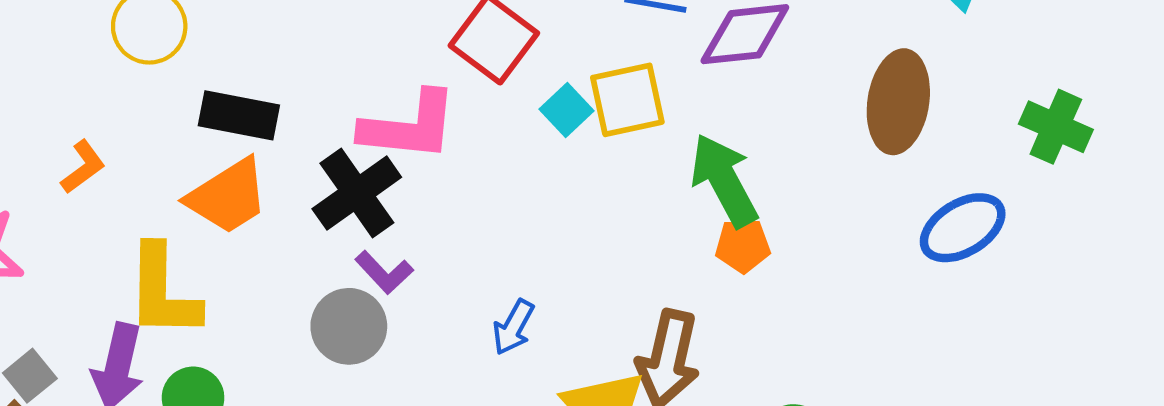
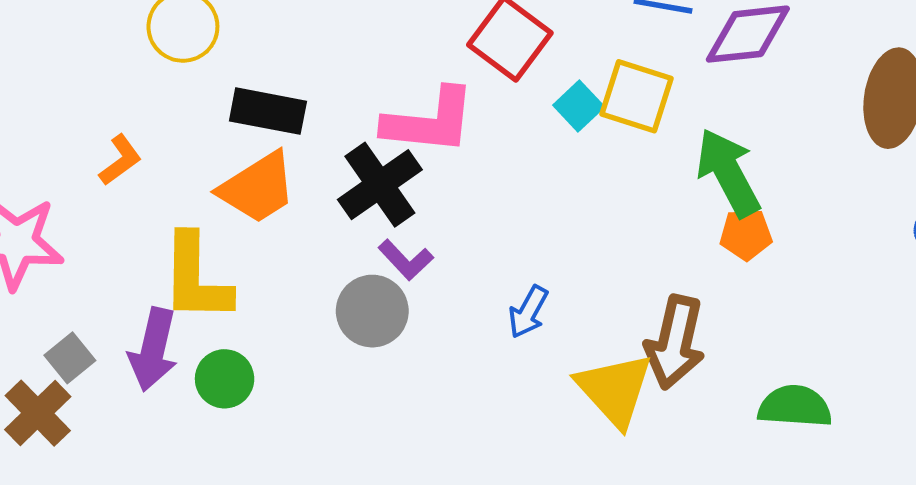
yellow square: (627, 100) -> (636, 96), turned 30

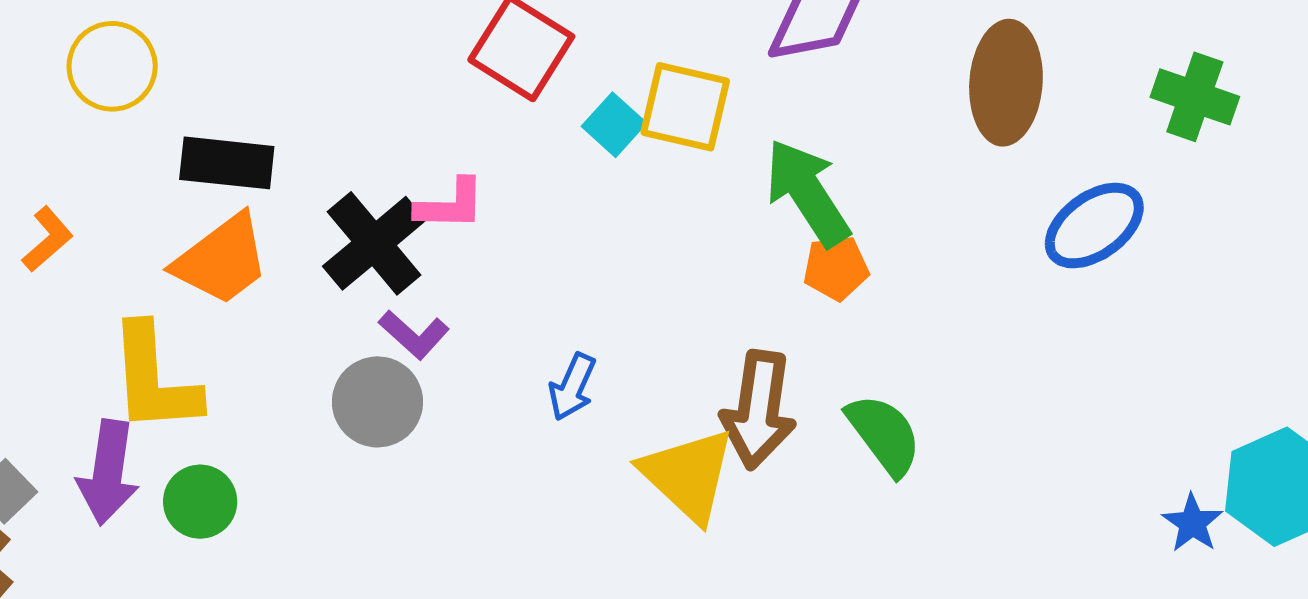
pink L-shape: (429, 121) -> (450, 205), moved, size x0.6
green semicircle: (795, 406) -> (884, 435), moved, turned 54

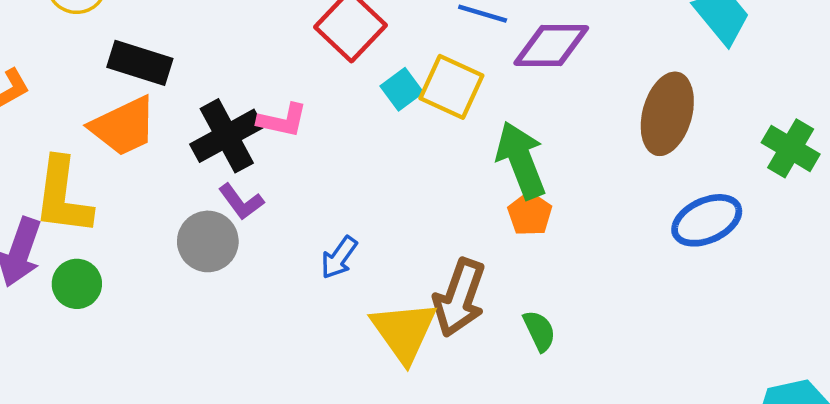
orange pentagon: (836, 268) -> (530, 214), turned 30
green semicircle: (884, 435) -> (539, 331), size x0.7

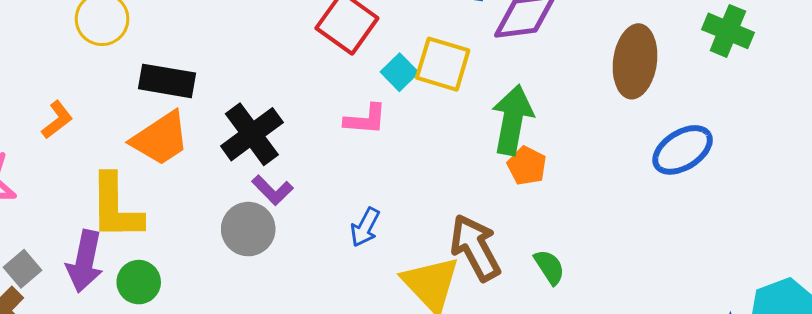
pink L-shape: (282, 120) -> (365, 119), moved
green cross: (791, 148) -> (728, 31), moved
green arrow: (521, 160) -> (513, 120), turned 40
brown arrow: (459, 298) -> (475, 248), turned 140

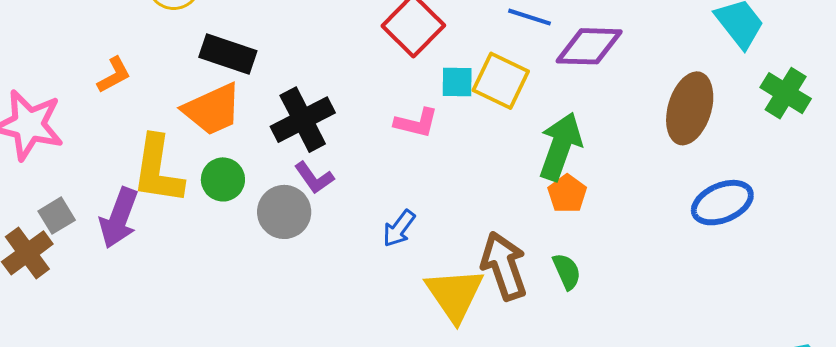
cyan square: (400, 72) -> (457, 82), turned 36
green semicircle: (549, 267) -> (567, 271), moved
green circle: (139, 282) -> (223, 179), moved

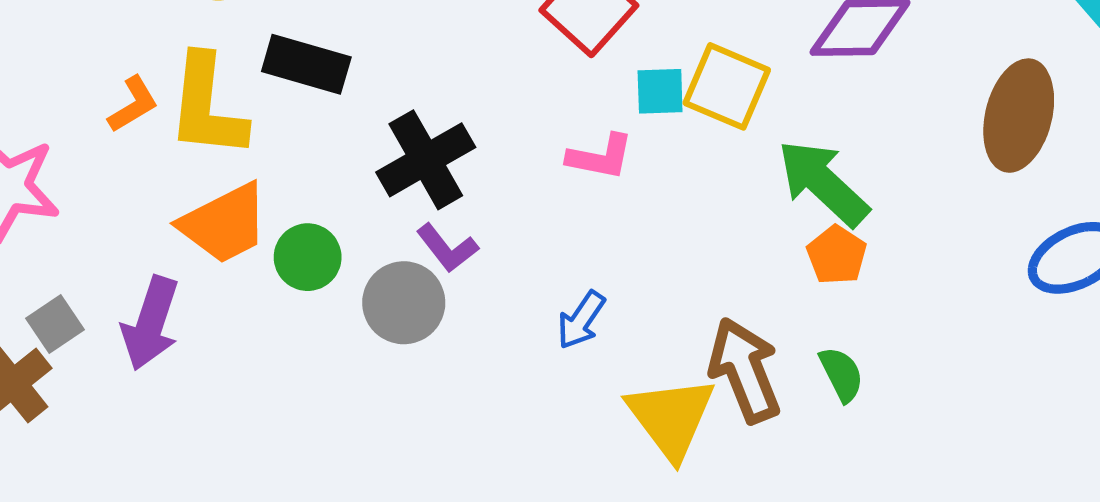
orange trapezoid: (212, 109) -> (224, 224), moved
green arrow: (560, 146) -> (823, 183), turned -64
yellow L-shape: (158, 170) -> (207, 106), moved

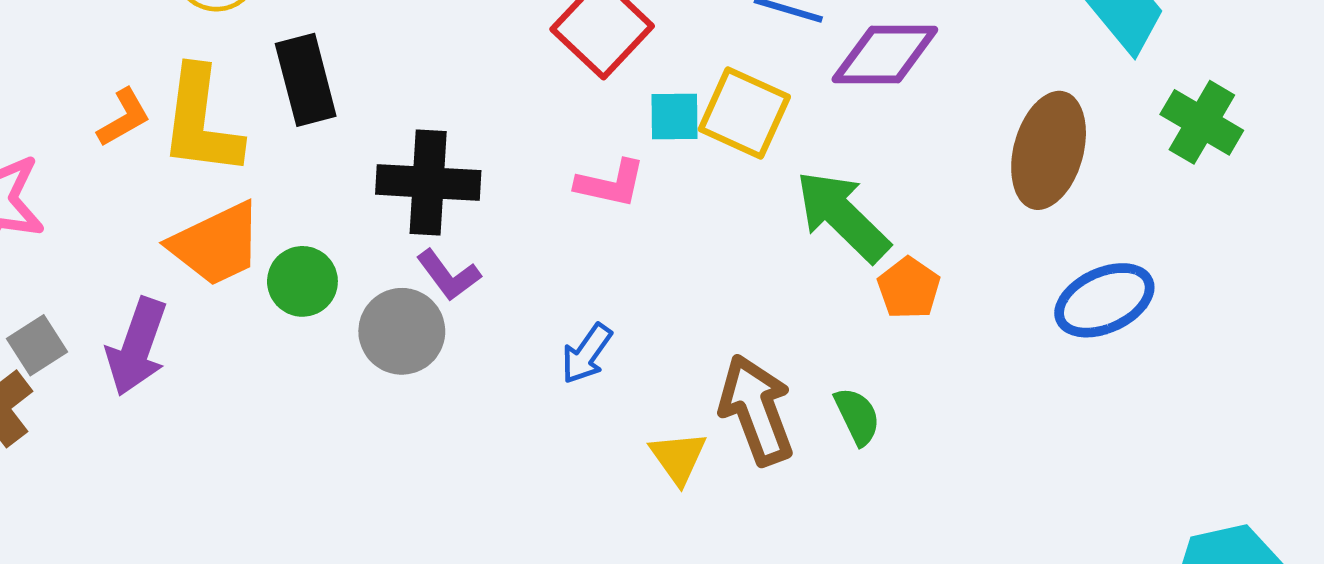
black rectangle: (306, 64) -> (306, 80), turned 58
black cross: (426, 160) -> (428, 182), turned 32
orange pentagon: (837, 255) -> (909, 288), moved
yellow triangle: (671, 418) -> (678, 458), size x0.6

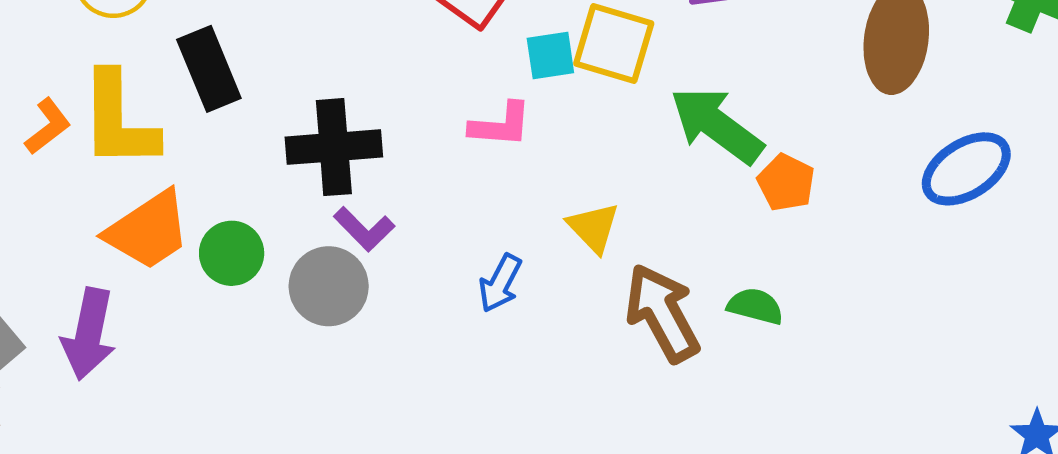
green semicircle: (857, 416) -> (755, 306), turned -42
yellow triangle: (678, 458) -> (593, 228), moved

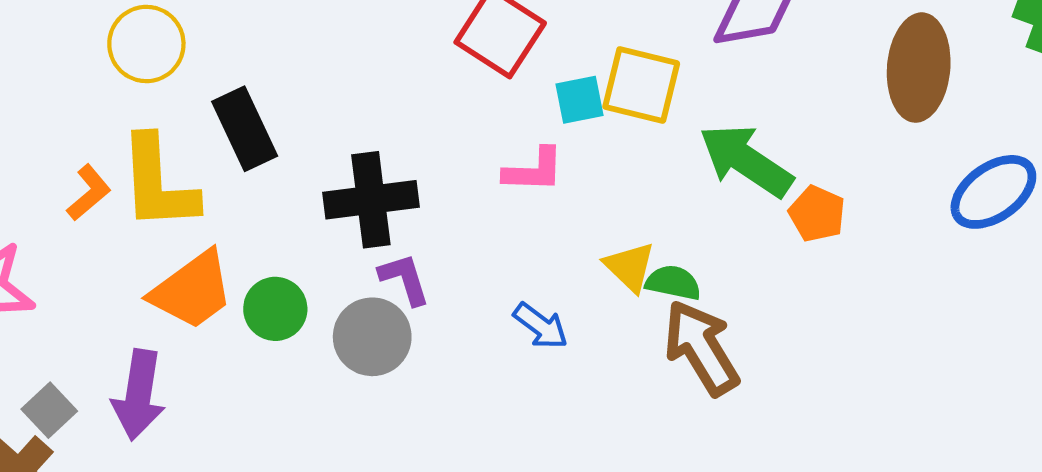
purple L-shape: (364, 229) -> (404, 279), turned -150
blue arrow: (500, 283) -> (541, 326), turned -78
green semicircle: (755, 306) -> (673, 283), moved

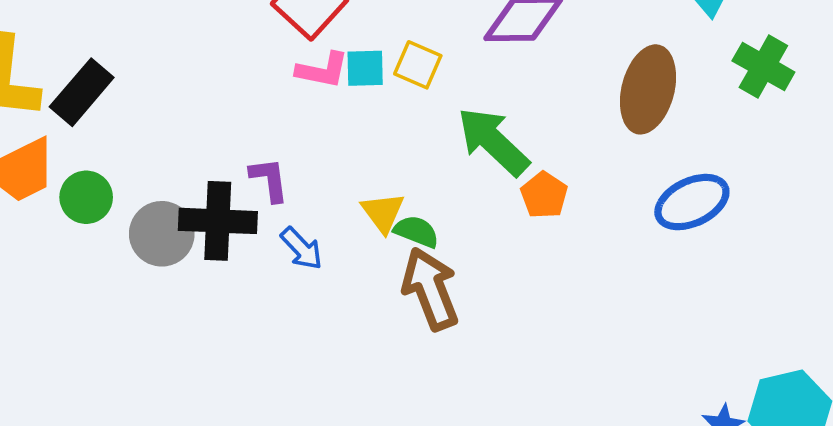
yellow square: (641, 85) -> (418, 65), size x0.7
black rectangle: (245, 129) -> (82, 92), moved, turned 56
pink L-shape: (534, 170) -> (322, 70), moved
black cross: (371, 200) -> (218, 221), moved
purple L-shape: (404, 279) -> (269, 180), moved

